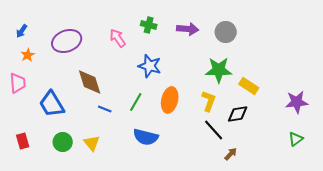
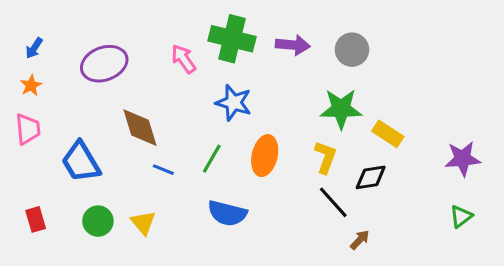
green cross: (149, 25) -> (232, 39), size x1.8
orange star: (28, 55) -> (31, 85), moved

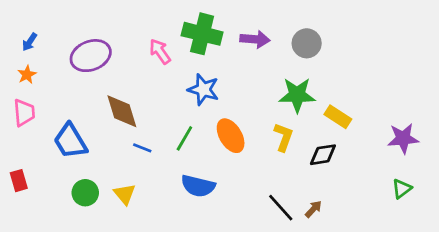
orange ellipse: (265, 156) -> (231, 136), turned -44
black line: (333, 202) -> (281, 208), moved
red rectangle: (36, 219) -> (19, 181), moved

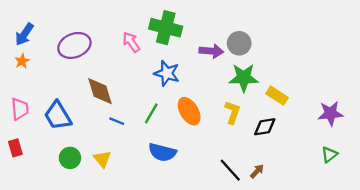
purple arrow: (255, 39) -> (211, 51), moved
blue arrow: (30, 42) -> (24, 34), size x1.5
gray circle: (307, 43) -> (239, 43), moved
pink trapezoid: (24, 113) -> (20, 109), moved

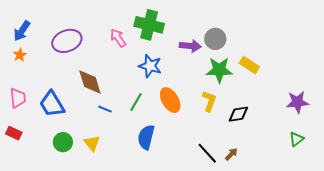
yellow rectangle: (277, 96) -> (249, 65), moved
red rectangle: (15, 148) -> (14, 133), turned -49
blue semicircle: (162, 152) -> (146, 137), turned 90

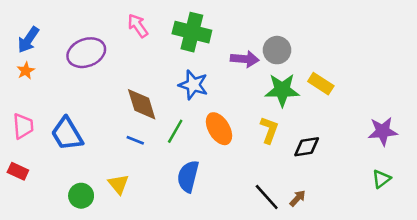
pink arrow: (118, 38) -> (138, 26), moved
brown diamond: (90, 82) -> (142, 104), moved
green circle: (63, 142) -> (81, 196), moved

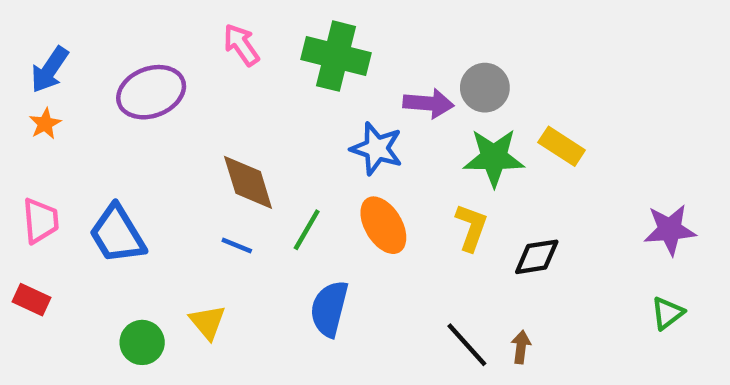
blue star: (193, 85) -> (377, 149), moved
brown arrow: (298, 198) -> (521, 347), turned -36

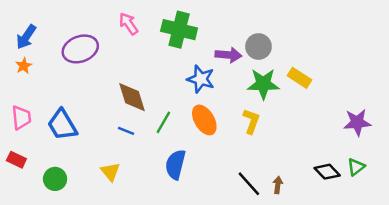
black diamond: (537, 257) -> (327, 172), moved, turned 55
green circle: (142, 342) -> (55, 179), moved

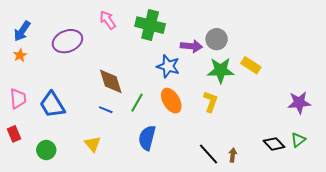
red rectangle: (16, 160) -> (14, 134), turned 42

